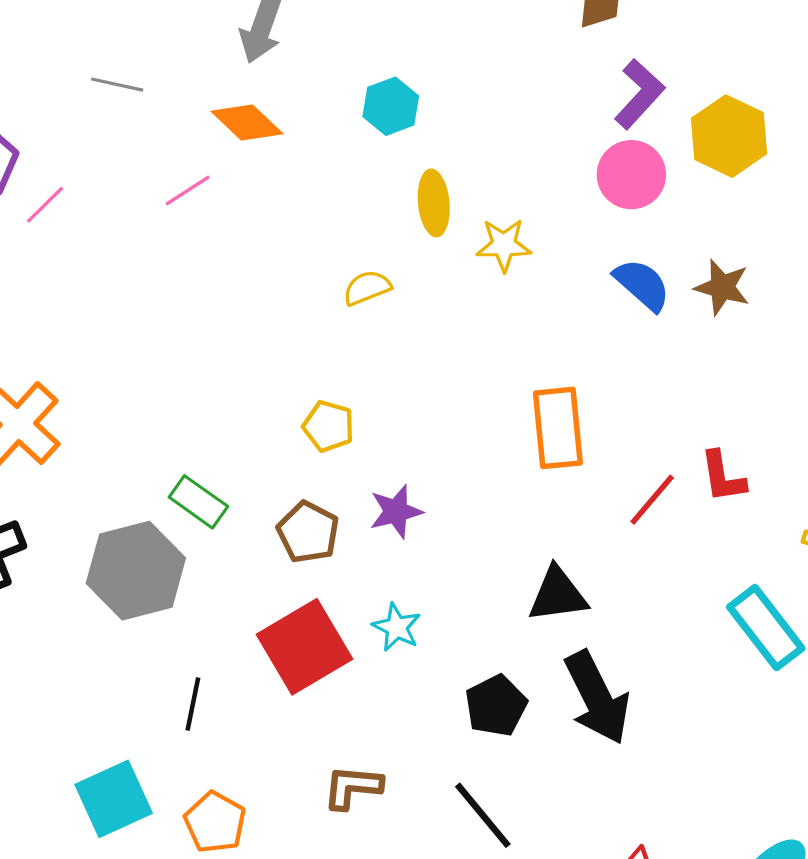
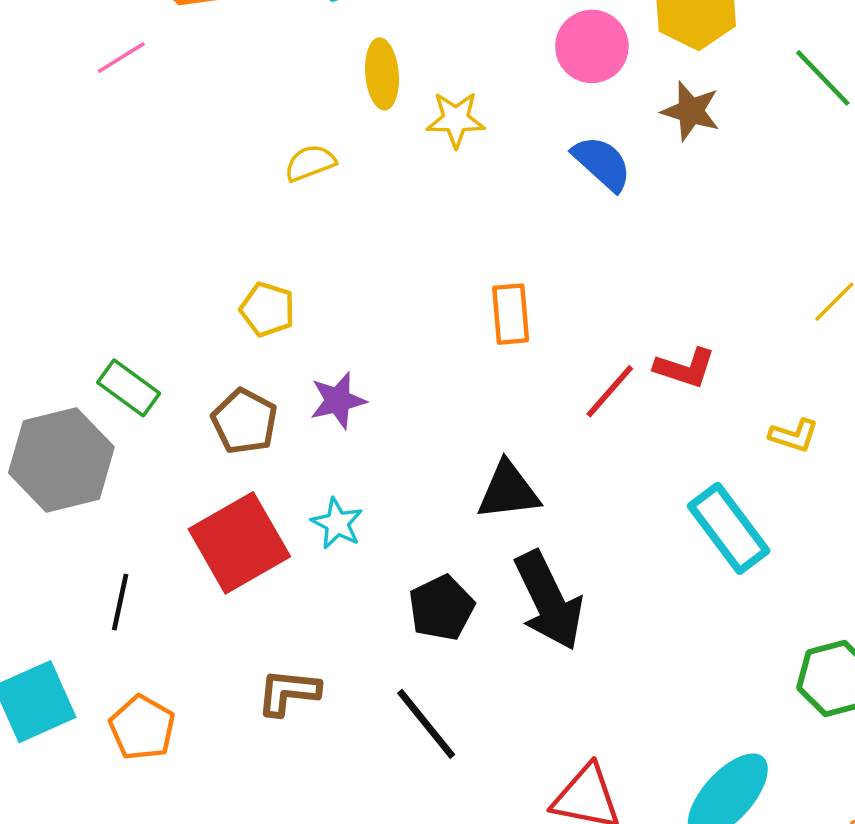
brown star: (722, 287) -> (691, 111), moved
orange rectangle: (558, 428) -> (511, 314), size x0.7
red L-shape: (723, 477) -> (685, 368), turned -64

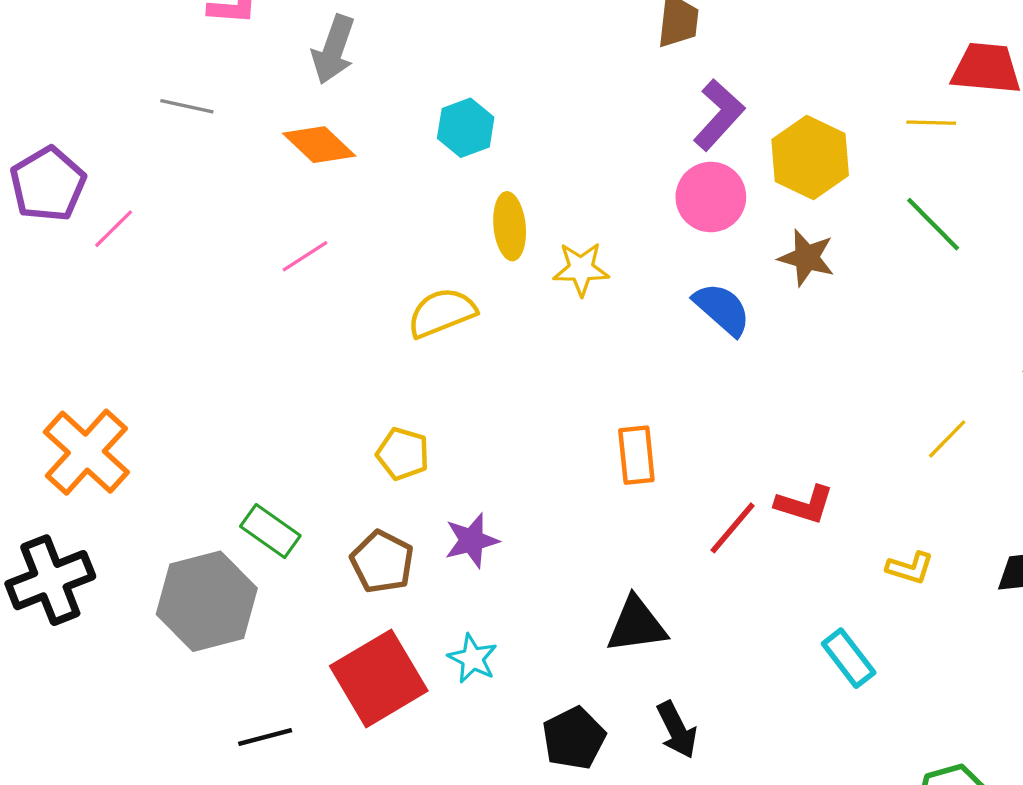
pink line: (121, 58) -> (305, 256), moved
yellow semicircle: (310, 163) -> (442, 313), size x1.4
cyan rectangle: (729, 528) -> (849, 658), size x0.7
black arrow: (549, 601) -> (677, 730), size x0.6
black line: (120, 602) -> (265, 737), turned 64

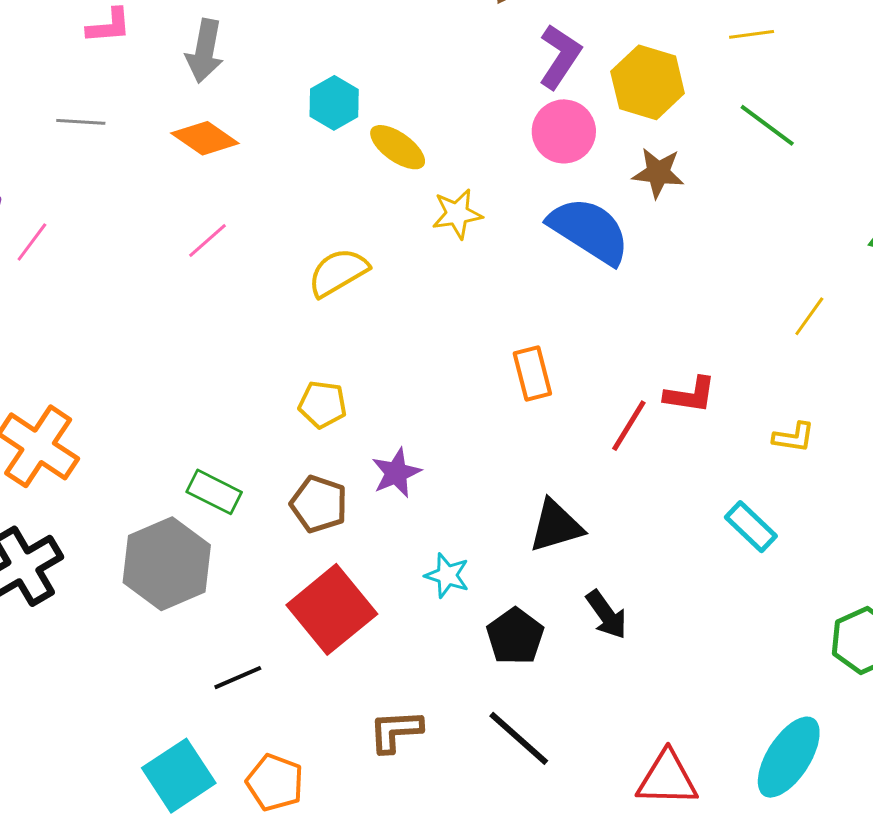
yellow ellipse: (510, 226) -> (398, 147), moved, turned -40
blue semicircle: (722, 309) -> (589, 231), size x1.5
cyan star: (473, 659) -> (447, 575), moved

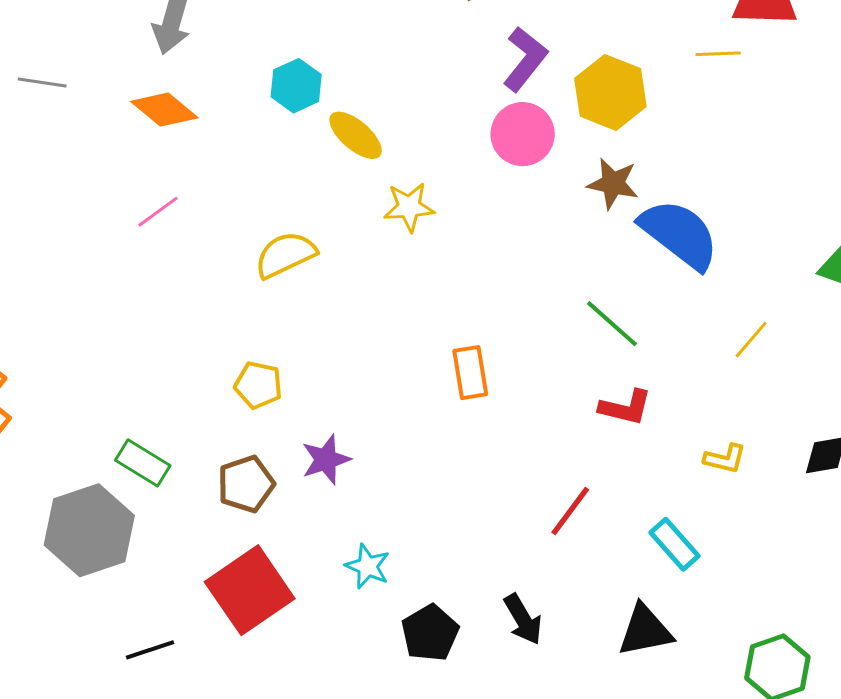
green line: (767, 125) -> (612, 324), moved
blue semicircle: (589, 231) -> (679, 234), moved
red line: (629, 426) -> (570, 511), moved
brown pentagon: (319, 504) -> (246, 484), turned 30
black triangle: (556, 526) -> (645, 630), moved

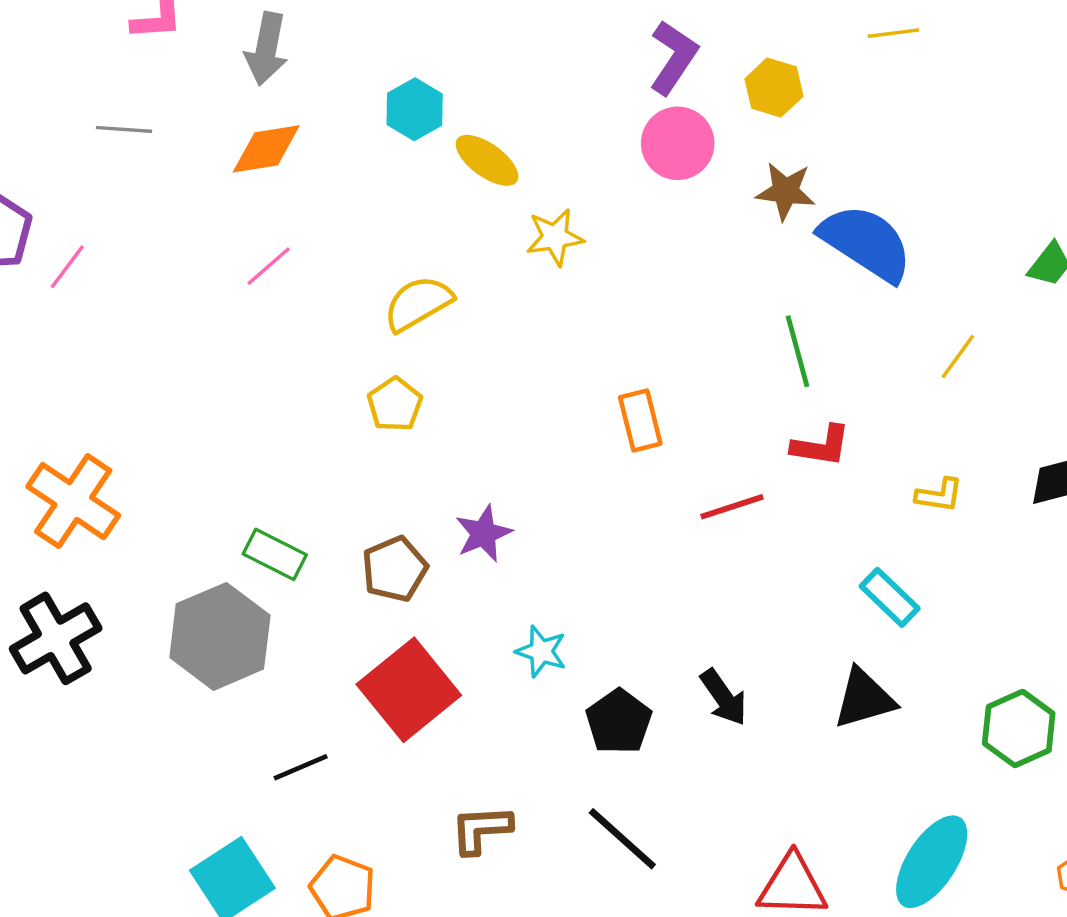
yellow hexagon: (610, 92) -> (774, 88), size x0.7
orange diamond: (164, 110) -> (266, 149), turned -44
green line: (612, 324) -> (797, 351), turned 38
yellow pentagon: (258, 385) -> (395, 404), moved, turned 30
red line: (570, 511) -> (732, 507), moved, turned 40

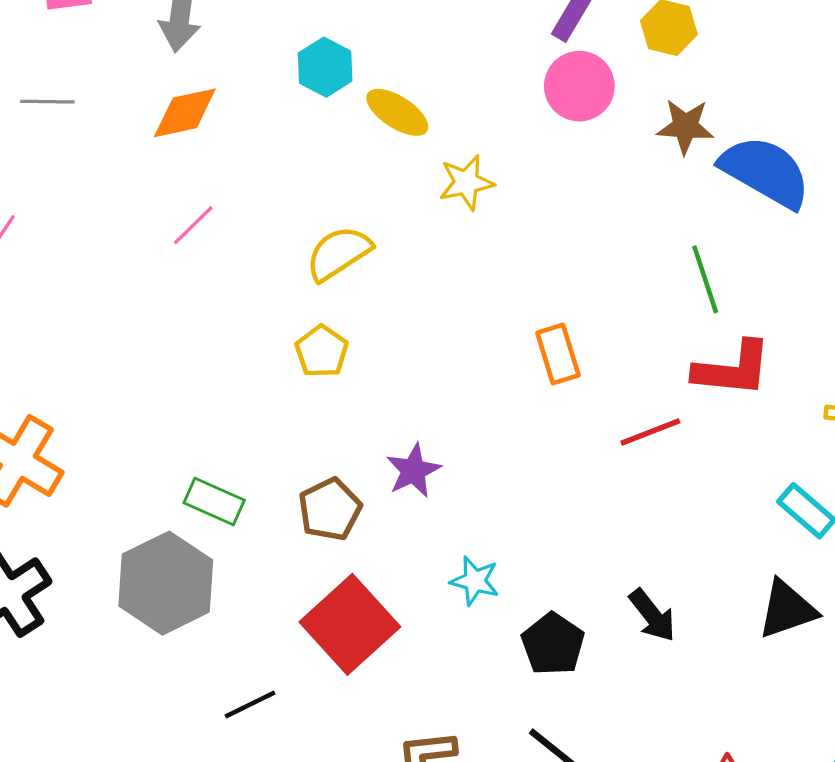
red L-shape: (821, 446) -> (733, 369), size x1.4

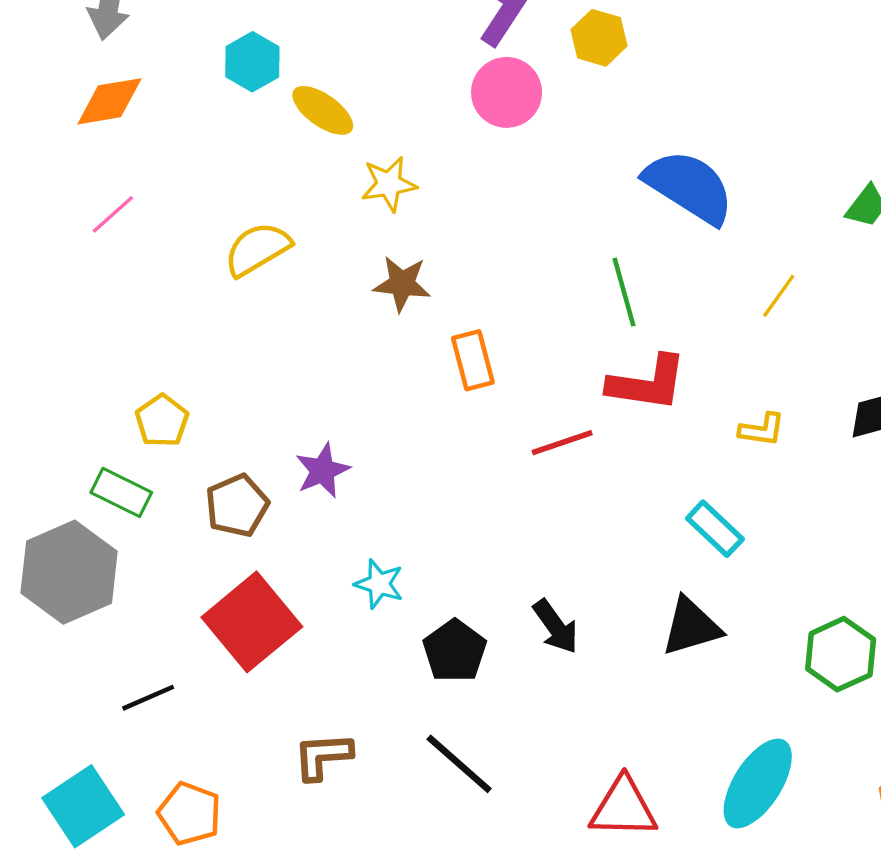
brown star: (685, 126) -> (402, 284), moved
yellow pentagon: (322, 351) -> (162, 421), moved

